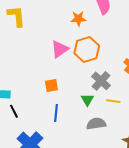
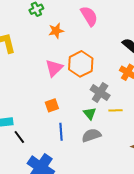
orange star: (78, 19) -> (56, 31), moved
gray semicircle: (96, 124) -> (91, 135), moved

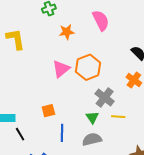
orange square: (52, 105) -> (48, 111), moved

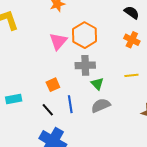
gray cross: (105, 98) -> (85, 65), moved, turned -30
yellow line: (118, 117) -> (131, 75), moved
black line: (20, 134) -> (48, 110), moved

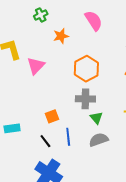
pink triangle: (58, 41) -> (36, 66), moved

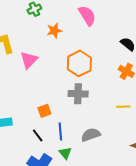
green triangle: (96, 118) -> (65, 153), moved

